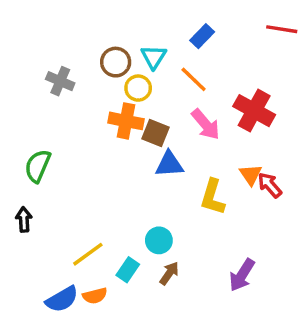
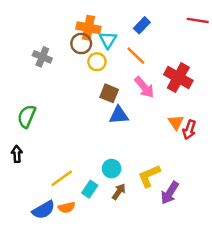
orange cross: (126, 121) -> (88, 28), moved
red arrow: (270, 185) -> (189, 130), turned -120
yellow L-shape: (213, 197) -> (149, 176), moved, turned 50

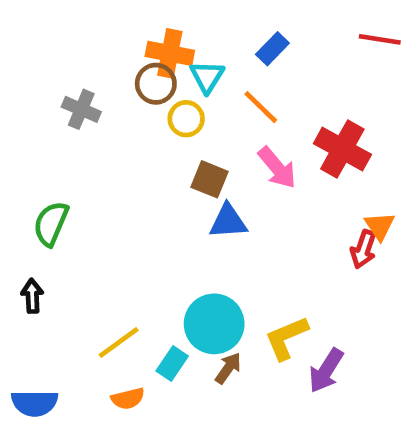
orange triangle: (176, 122) -> (380, 226), moved
cyan circle: (112, 169) -> (214, 324), size x1.6
blue semicircle: (44, 210) -> (35, 403), moved, turned 30

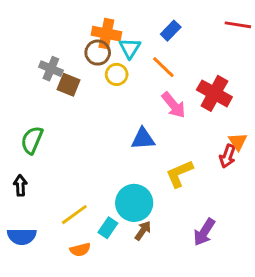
brown square: (209, 179) -> (68, 85), moved
yellow L-shape: (286, 338) -> (179, 174), moved
blue semicircle: (35, 403) -> (22, 236), moved

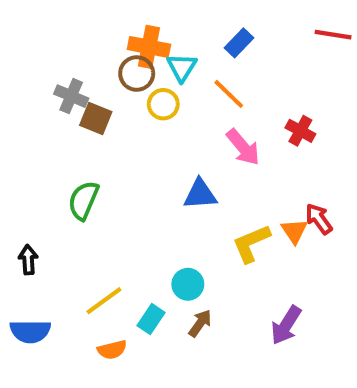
red cross: (214, 93) -> (300, 131), size x0.6
green semicircle: (32, 140) -> (83, 200), moved
orange triangle: (238, 142) -> (294, 231), moved
red arrow: (228, 156) -> (319, 219), turned 125
cyan circle: (134, 203) -> (188, 284), size x0.6

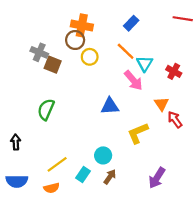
cyan triangle: (182, 67) -> (145, 64), moved
red cross: (300, 131) -> (174, 71), moved
orange triangle: (294, 231) -> (161, 104), moved
orange semicircle: (112, 350) -> (52, 188), moved

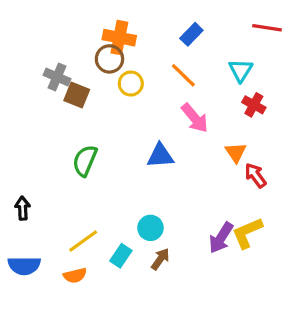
cyan triangle: (145, 64) -> (241, 70), moved
green semicircle: (46, 109) -> (85, 161), moved
yellow L-shape: (138, 133) -> (247, 233), moved
purple arrow: (157, 178) -> (221, 238), moved

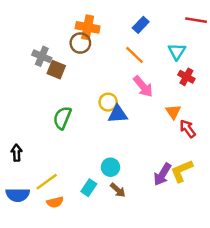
yellow circle: (131, 84) -> (108, 102), moved
yellow line: (83, 241) -> (47, 182), moved
brown arrow: (160, 259) -> (118, 190), turned 98

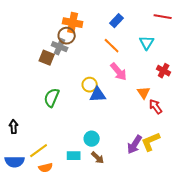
gray cross: (42, 56) -> (60, 47), moved
red cross: (186, 77) -> (164, 71), moved
cyan rectangle: (89, 188) -> (74, 156), turned 56

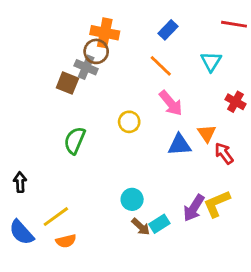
blue triangle: (98, 95) -> (179, 145), moved
cyan rectangle: (74, 156) -> (159, 224), moved, turned -32
blue semicircle: (15, 162) -> (21, 232), turned 48

